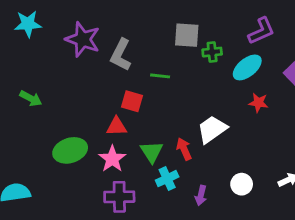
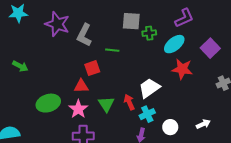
red square: (132, 101) -> (92, 68), turned -35
red star: (258, 103) -> (182, 69), size x1.5
cyan cross: (167, 179) -> (147, 114), moved

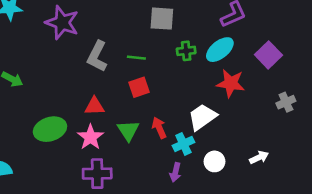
green cross: (149, 33) -> (186, 51), moved
gray L-shape: (84, 35) -> (97, 56), moved
red square: (92, 68) -> (139, 87), moved
white trapezoid: (149, 88) -> (202, 117), moved

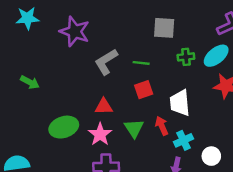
gray L-shape: (97, 56) -> (106, 62), turned 32
white trapezoid: (202, 117) -> (180, 103), moved, turned -60

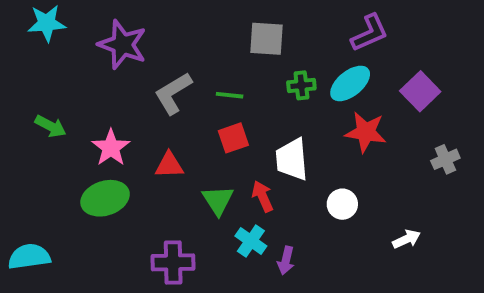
pink star: (100, 134) -> (111, 148), moved
cyan cross: (184, 140) -> (251, 241), moved, turned -30
white circle: (211, 156) -> (342, 204), moved

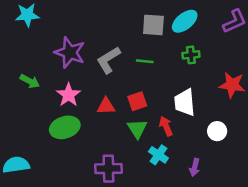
gray square: (266, 39) -> (153, 25), moved
purple star: (123, 45) -> (70, 52), moved
cyan ellipse: (350, 83) -> (185, 21), moved
red square: (233, 138) -> (137, 101), moved
purple arrow: (286, 260) -> (195, 167), moved

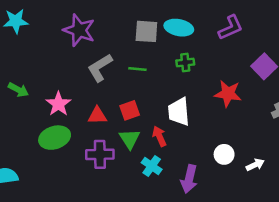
cyan ellipse: (185, 21) -> (179, 28), turned 50
purple star: (70, 52) -> (79, 30), moved
white circle: (217, 131) -> (224, 154), moved
purple arrow: (195, 167) -> (189, 179), size x1.5
purple cross: (108, 169) -> (100, 154), moved

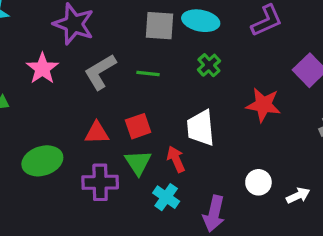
green cross: (185, 63) -> (209, 65), turned -36
pink star: (58, 104) -> (42, 68), moved

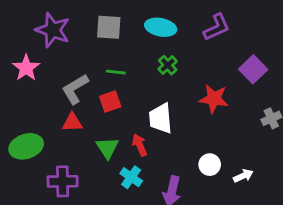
gray square: (159, 26) -> (109, 27), moved
gray L-shape: (100, 72) -> (75, 89), moved
red square: (138, 126) -> (110, 102), moved
purple cross: (100, 182) -> (63, 181), moved

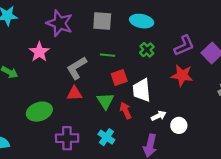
purple L-shape: (217, 27) -> (184, 46), moved
red square: (110, 102) -> (119, 77), moved
green triangle: (107, 148) -> (105, 101), moved
white arrow: (243, 176) -> (159, 116), moved
cyan cross: (131, 177) -> (106, 137), moved

